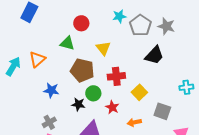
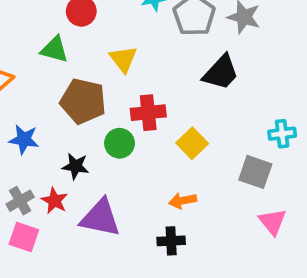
green circle: (93, 93) -> (120, 143), moved
red star: (112, 107) -> (54, 201), moved
gray square: (162, 111) -> (255, 172), moved

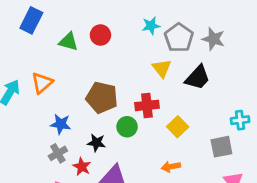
green triangle: (54, 50) -> (69, 42), moved
yellow triangle: (123, 59) -> (162, 68), moved
gray square: (255, 172) -> (221, 147), turned -30
gray cross: (20, 201) -> (58, 153), moved

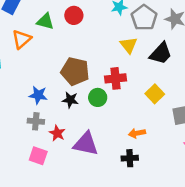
orange triangle: (42, 83) -> (22, 39), moved
yellow square: (178, 127) -> (155, 94), moved
black star: (96, 143) -> (70, 100), moved
gray cross: (58, 153) -> (36, 121), turned 35

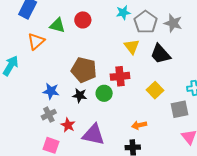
black trapezoid: (161, 53) -> (160, 54), turned 95
gray cross: (36, 121) -> (49, 115), turned -32

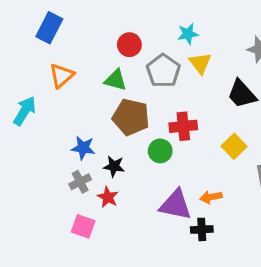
gray pentagon: (145, 22) -> (163, 71), moved
green triangle: (57, 25) -> (116, 80), moved
yellow triangle: (132, 47) -> (200, 63), moved
black star: (80, 95) -> (114, 166), moved
purple triangle: (93, 135) -> (176, 205), moved

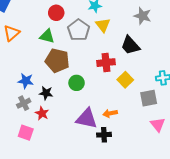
red cross: (183, 126) -> (106, 63), moved

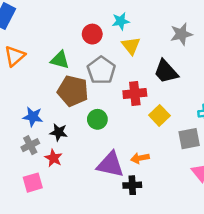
red circle: (56, 13) -> (92, 34), moved
gray star: (143, 16) -> (181, 34), turned -30
gray pentagon: (79, 30) -> (101, 70), moved
pink square: (26, 133) -> (33, 183), turned -35

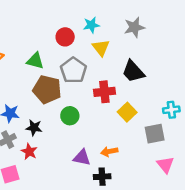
gray star: (181, 34) -> (134, 27), moved
purple triangle: (110, 165) -> (82, 158), size x0.7

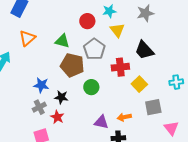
gray square: (155, 134) -> (153, 107), moved

